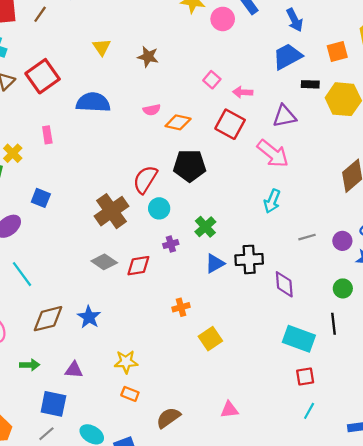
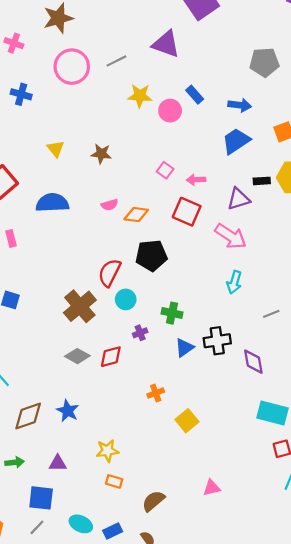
blue arrow: (295, 20) -> (240, 105), turned -50
black rectangle: (310, 84) -> (262, 181), moved
green cross: (205, 227) -> (172, 313), turned -30

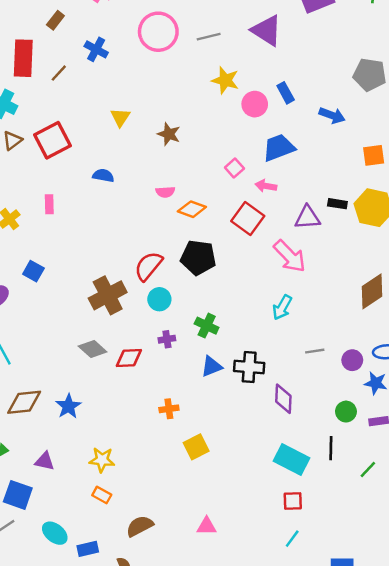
blue trapezoid: (236, 141) -> (279, 148), moved
blue semicircle: (52, 203) -> (103, 176), size x0.6

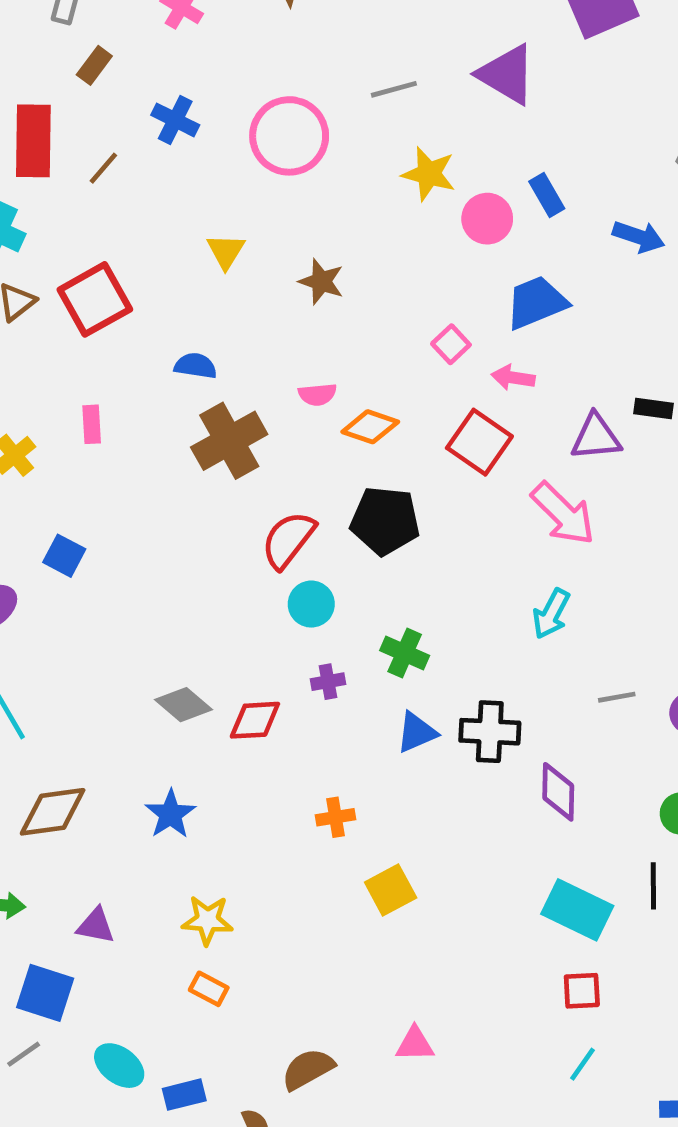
pink circle: (158, 32) -> (289, 136), moved
brown cross: (108, 295) -> (229, 441), moved
blue star: (68, 406) -> (170, 814), moved
brown semicircle: (140, 526) -> (308, 1069), moved

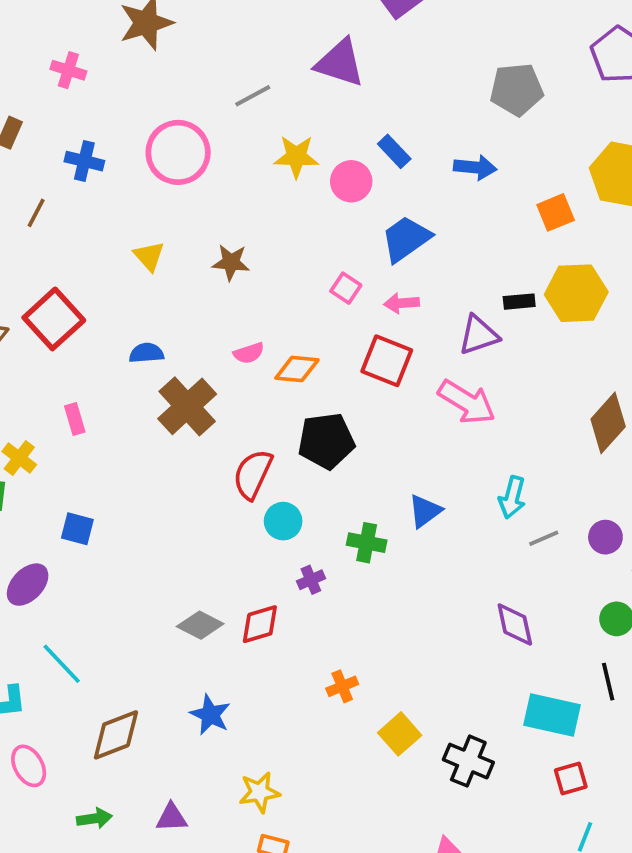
cyan arrow: (551, 614) -> (512, 497), moved
blue triangle: (416, 732) -> (425, 511), moved
black cross: (490, 732) -> (468, 761), moved, turned 33

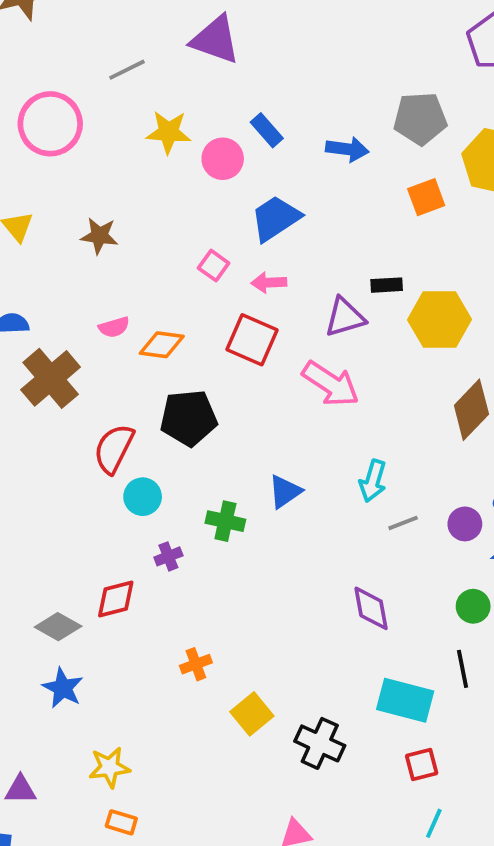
gray pentagon: (517, 89) -> (420, 118), moved
yellow hexagon: (576, 293) -> (439, 320), moved
gray diamond: (200, 625) -> (58, 627), moved

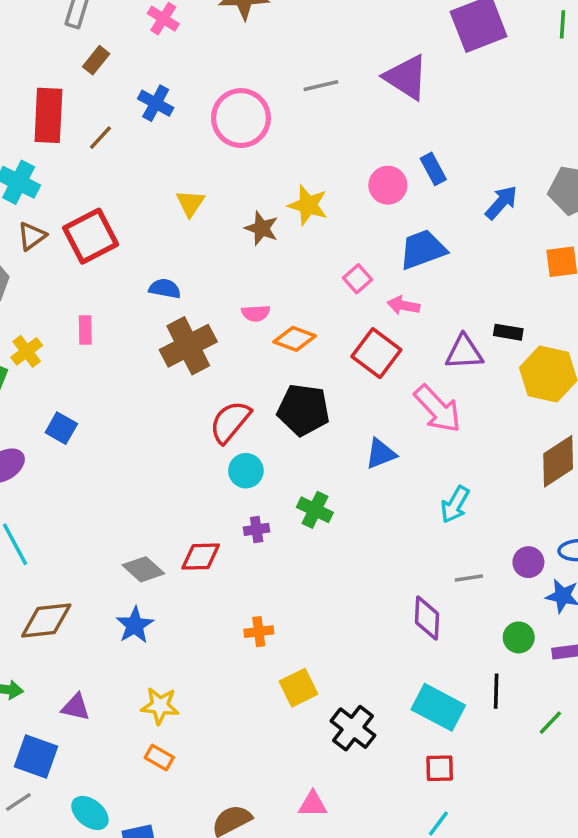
yellow star: (169, 132) -> (308, 205), moved
blue arrow: (347, 149) -> (501, 203), turned -69
blue triangle: (285, 492) -> (381, 454), moved
gray line: (403, 523) -> (469, 578), moved

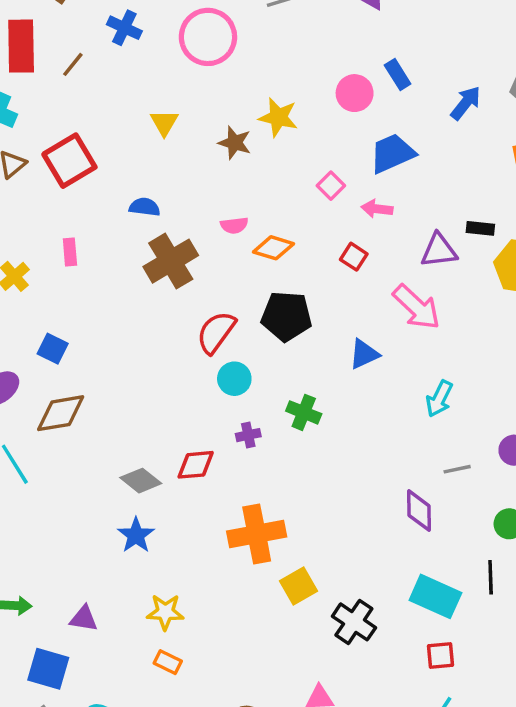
red square: (376, 353) -> (354, 257), size x0.6
brown diamond: (46, 621) -> (61, 413), moved
orange cross: (259, 632) -> (257, 534), size x2.0

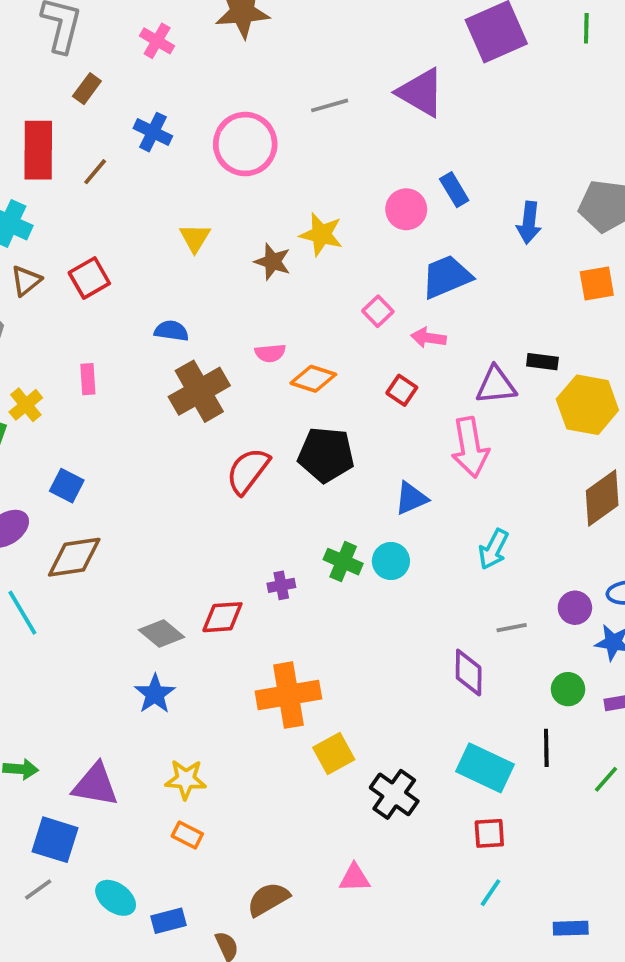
blue arrow: (466, 103) -> (529, 223), turned 147
red square: (69, 161) -> (89, 278), size x0.7
pink arrow: (416, 307) -> (470, 447), turned 36
cyan circle: (234, 379) -> (391, 561), moved
purple triangle: (84, 619) -> (95, 785), size x1.5

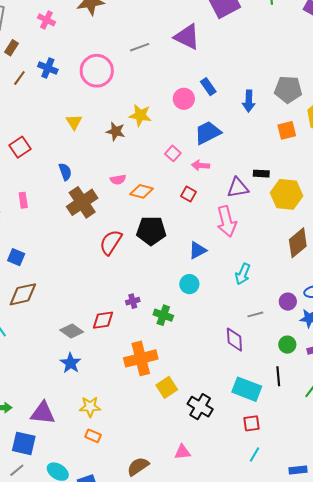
brown line: (95, 172) -> (19, 78), moved
blue semicircle: (171, 331) -> (65, 172), turned 66
green cross: (343, 562) -> (163, 315), moved

